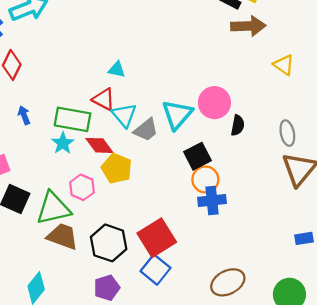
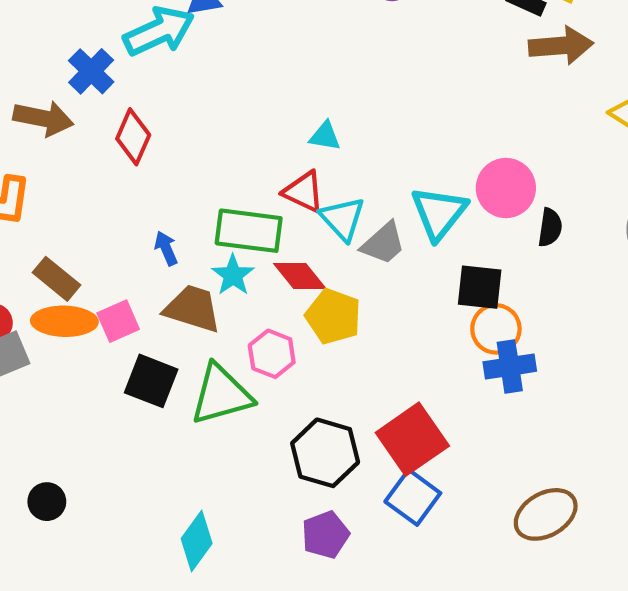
blue arrow: (24, 115) -> (166, 248), moved
black square: (197, 156) -> (480, 287), turned 36
brown trapezoid: (63, 236) -> (193, 309), moved

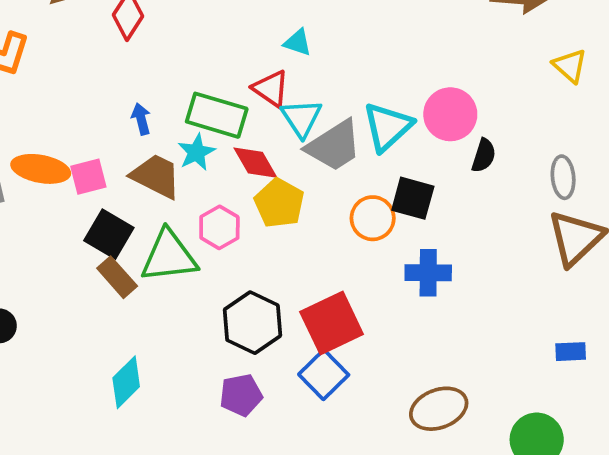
gray trapezoid: (383, 243) -> (334, 146), size x1.4
brown rectangle: (57, 279) -> (117, 277), moved
orange circle: (496, 329) -> (373, 218), moved

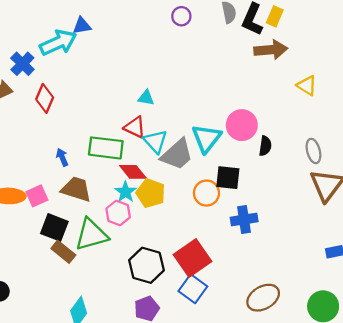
cyan star: (196, 152) -> (125, 192), moved

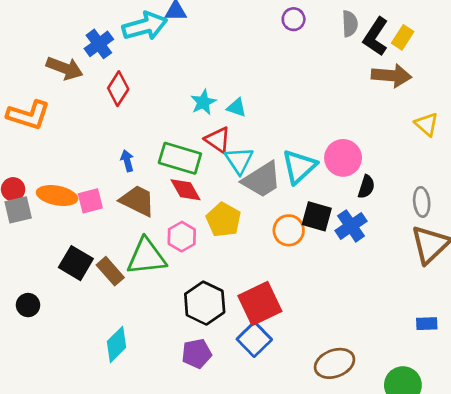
red diamond: (133, 172) -> (186, 190), moved
cyan star: (125, 192) -> (203, 102), moved
blue cross: (244, 219) -> (351, 226), moved, turned -35
black square: (54, 227) -> (76, 263), moved

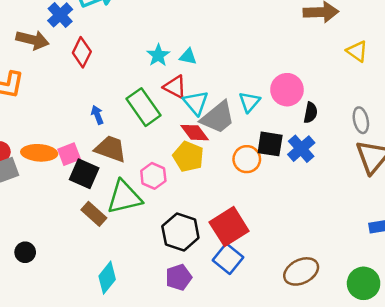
green rectangle: (180, 158) -> (143, 107), turned 45
cyan triangle: (299, 167) -> (249, 102), size x0.7
red diamond: (186, 190) -> (195, 133), moved
black square: (76, 263) -> (84, 174), moved

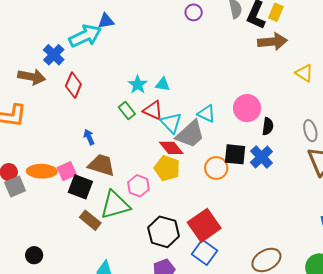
cyan triangle: (249, 102) -> (206, 114), moved, turned -42
green rectangle: (143, 107) -> (127, 111), moved, size x0.6

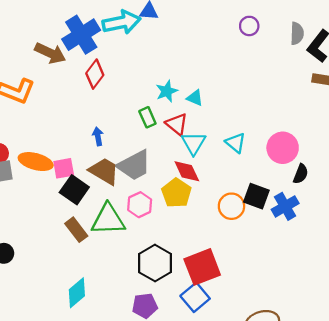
blue cross: (54, 55) -> (81, 35), size x1.5
gray trapezoid: (190, 134) -> (134, 165), moved

